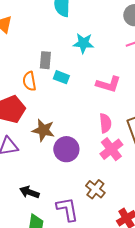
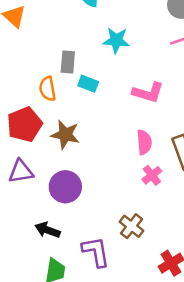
brown star: (43, 130) -> (65, 135), moved
purple circle: (66, 149) -> (65, 187), moved
pink cross: (111, 149) -> (152, 175), size x0.7

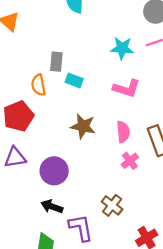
cyan star: (116, 40) -> (122, 48), moved
brown star: (65, 135) -> (83, 126), moved
black arrow: (48, 230) -> (52, 206), moved

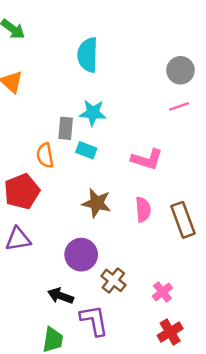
cyan star: (122, 48) -> (93, 113), moved
pink cross: (130, 161) -> (162, 292), moved
purple circle: (54, 171) -> (81, 255), moved
brown cross: (112, 205) -> (113, 280), moved

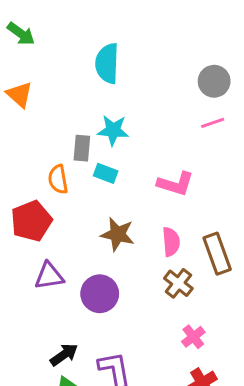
purple triangle: (18, 239) -> (49, 276), moved
brown cross: (113, 280) -> (178, 283), moved
black arrow: (61, 296) -> (64, 355), moved, turned 125

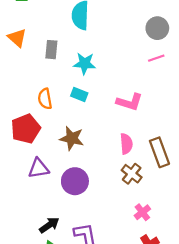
gray rectangle: (82, 148) -> (51, 50), moved
brown star: (118, 234) -> (72, 138), moved

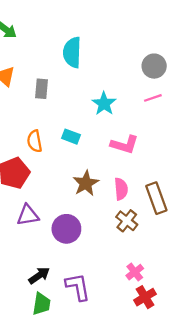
cyan star: (85, 63) -> (104, 104), moved, turned 30
brown star: (72, 138) -> (86, 183), moved, turned 30
pink cross: (142, 212) -> (135, 272), moved

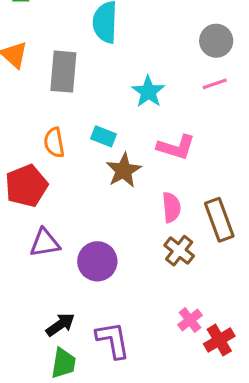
gray rectangle: (41, 89) -> (63, 72), size x1.5
brown star: (86, 183) -> (124, 170), moved
red cross: (145, 297) -> (219, 340), moved

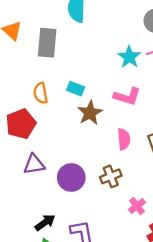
cyan star: (148, 92) -> (129, 57), moved
brown cross: (179, 251) -> (111, 176), moved, turned 30
pink cross: (190, 320) -> (137, 206), moved

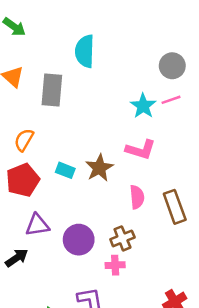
cyan rectangle: (76, 89) -> (65, 170), moved
orange semicircle: (41, 93) -> (24, 140), moved, turned 40
pink cross: (137, 206) -> (115, 265), moved, turned 35
black arrow: (45, 222) -> (17, 258), moved

